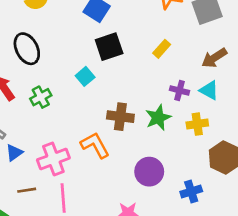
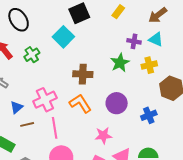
cyan square: (85, 76) -> (63, 37), size x1.5
brown cross: (120, 117) -> (83, 74), moved
orange L-shape: (95, 145) -> (80, 103), moved
blue triangle: (14, 153) -> (16, 107), moved

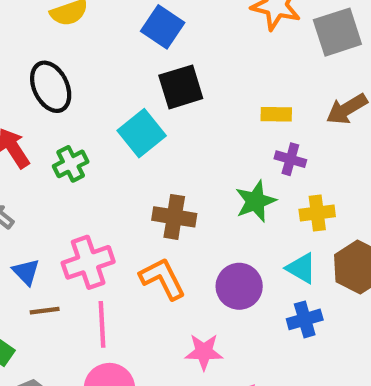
yellow rectangle: (118, 12) -> (276, 114), moved, turned 48
cyan triangle: (156, 39) -> (301, 268), moved
blue triangle: (16, 107) -> (26, 272), turned -40

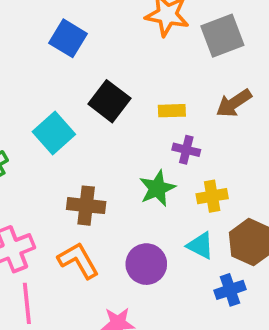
black square: (181, 87) -> (109, 101), moved, turned -33
blue cross: (305, 319) -> (230, 290), moved

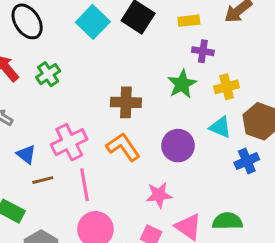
cyan square: (54, 133) -> (93, 22), moved

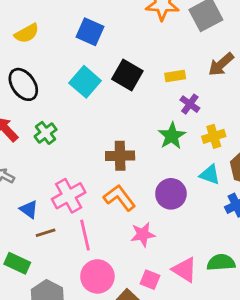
purple cross: (203, 51) -> (190, 104), turned 30
pink star: (159, 195) -> (143, 234), moved

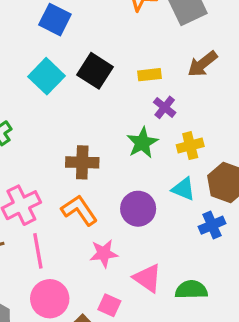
pink triangle: (185, 270) -> (147, 278), moved

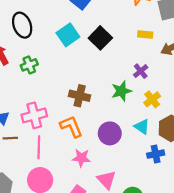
yellow rectangle: (150, 75) -> (145, 35), moved
yellow cross: (190, 146) -> (152, 99), turned -35

